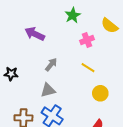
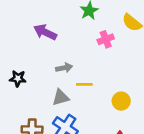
gray arrow: (51, 65) -> (64, 68), turned 40
yellow line: (88, 68) -> (84, 84), moved, turned -32

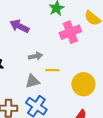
pink cross: (106, 39) -> (70, 32), size x1.5
yellow circle: (121, 101) -> (83, 84), size x1.5

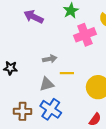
purple arrow: (19, 26) -> (34, 17), moved

